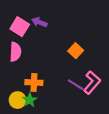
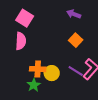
purple arrow: (39, 22) -> (74, 14), moved
yellow circle: (18, 100) -> (52, 73), moved

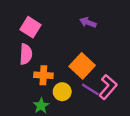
orange square: (76, 40) -> (82, 66), moved, size x1.5
orange cross: (38, 69) -> (43, 75), moved

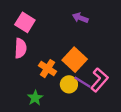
orange cross: (43, 75) -> (48, 69), moved, turned 30
yellow circle: (62, 92) -> (69, 84), moved

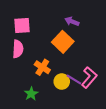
pink square: (25, 22) -> (22, 25), turned -36
orange square: (75, 60) -> (63, 42), moved

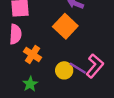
orange cross: (42, 67) -> (32, 55), moved

